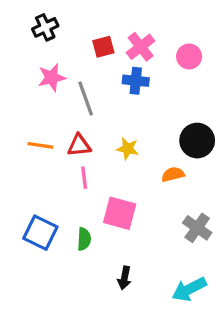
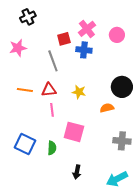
red square: (103, 47) -> (64, 39), moved
pink star: (52, 77) -> (18, 48), moved
gray cross: (197, 228) -> (122, 141), turned -30

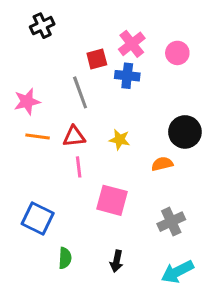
pink star: (18, 48) -> (27, 102), moved
gray cross: (122, 141) -> (171, 222), moved, turned -30
green semicircle: (52, 148) -> (65, 258), moved

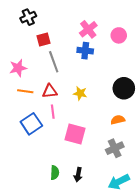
red square: (97, 59) -> (44, 39), moved
orange semicircle: (162, 164) -> (118, 120), moved
blue square: (38, 219) -> (31, 124), moved, turned 30
green semicircle: (65, 258) -> (55, 173), moved

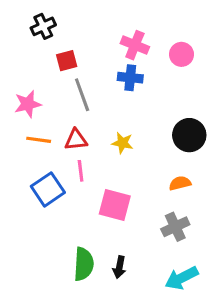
pink cross: (88, 29) -> (135, 45), turned -30
green semicircle: (55, 173) -> (84, 264), size x1.5

